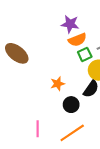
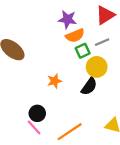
black circle: (71, 105) -> (37, 113), moved
pink line: (38, 129) -> (34, 127), turned -42

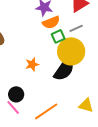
yellow circle: (97, 67) -> (71, 51), size x1.4
black semicircle: (89, 86) -> (64, 69), size x1.4

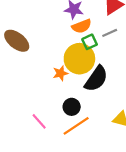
yellow circle: (71, 51) -> (79, 59), moved
black circle: (16, 94) -> (72, 107), moved

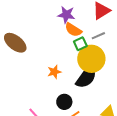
orange semicircle: (82, 26) -> (73, 30), turned 54
yellow circle: (79, 59) -> (91, 59), moved

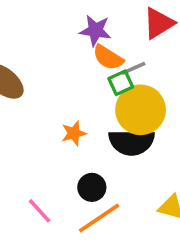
gray line: (98, 36) -> (133, 68), moved
black semicircle: (86, 77) -> (132, 142), turned 55

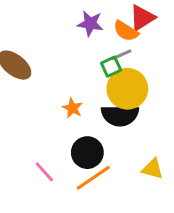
orange semicircle: (108, 57) -> (126, 31), moved
orange star: (74, 133) -> (73, 108), turned -30
black circle: (92, 187) -> (87, 153), size x1.4

